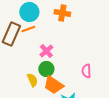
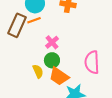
pink semicircle: (86, 71) -> (92, 62), size x1.6

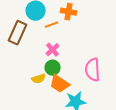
orange line: (34, 20) -> (52, 25), moved
yellow semicircle: (38, 71) -> (39, 79), turned 96

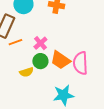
orange line: (52, 25) -> (15, 42), moved
orange trapezoid: (60, 84) -> (60, 60), moved

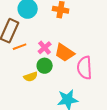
orange trapezoid: (60, 60) -> (65, 53), moved

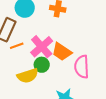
pink cross: (45, 48) -> (42, 47), size x1.6
yellow semicircle: (31, 77) -> (28, 76), size x1.5

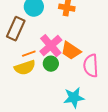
orange line: (17, 46) -> (29, 54), moved
yellow semicircle: (28, 76) -> (25, 68), moved

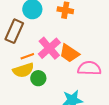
green circle: (51, 64) -> (38, 78), moved
pink semicircle: (91, 66) -> (89, 68), turned 95

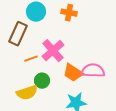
orange trapezoid: (69, 53) -> (73, 73), moved
yellow semicircle: (23, 70) -> (27, 93), moved

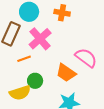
pink cross: (53, 51) -> (40, 39), moved
pink semicircle: (93, 71) -> (86, 58), moved, turned 35

